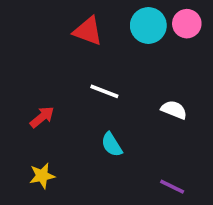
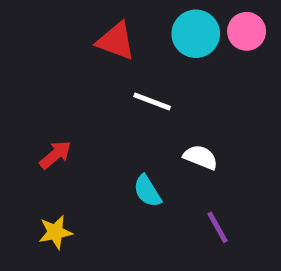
white line: (104, 91) -> (152, 102), moved
white semicircle: (174, 110) -> (201, 157), moved
purple line: (172, 187) -> (218, 227), moved, turned 35

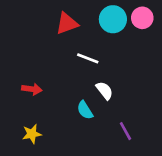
red triangle: (116, 41) -> (67, 23), turned -40
red arrow: (55, 155) -> (32, 89), turned 48
white semicircle: (201, 157) -> (105, 91), moved, turned 30

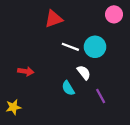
cyan circle: (113, 19) -> (95, 47), moved
purple line: (125, 131) -> (101, 96), moved
yellow star: (32, 134) -> (13, 107), moved

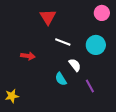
red triangle: (54, 19) -> (48, 17), turned -42
cyan circle: (95, 47) -> (96, 45), moved
red arrow: (26, 71) -> (28, 56), moved

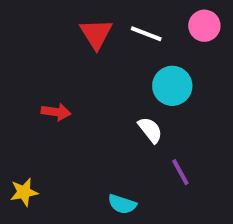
white line: (63, 42) -> (146, 34), moved
cyan circle: (96, 45) -> (172, 86), moved
cyan semicircle: (61, 79) -> (122, 204), moved, turned -40

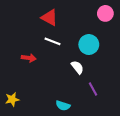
red triangle: (96, 34) -> (49, 18), turned -30
white line: (146, 34) -> (53, 41), moved

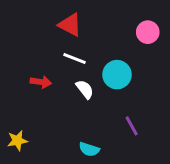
pink circle: (105, 13) -> (148, 32), moved
cyan circle: (89, 45) -> (117, 75), moved
white semicircle: (77, 67) -> (85, 89), moved

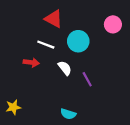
white line: (74, 59) -> (46, 45), moved
cyan circle: (117, 75) -> (78, 41), moved
purple line: (132, 126) -> (87, 79), moved

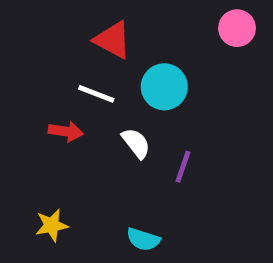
pink circle: (113, 24) -> (237, 28), moved
purple line: (87, 79) -> (183, 167), turned 48
yellow star: (13, 107) -> (52, 225), moved

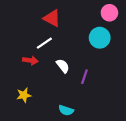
cyan circle: (164, 87) -> (100, 38), moved
white line: (96, 94) -> (44, 43), turned -56
yellow star: (52, 225) -> (24, 95), moved

